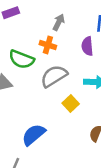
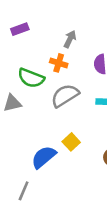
yellow square: (71, 104) -> (71, 142), moved

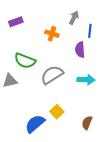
gray arrow: (70, 39) -> (74, 18), moved
orange cross: (59, 63) -> (52, 34), moved

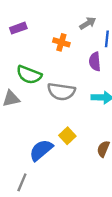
gray arrow: (74, 18) -> (88, 23), turned 32
gray semicircle: (52, 75) -> (61, 91), turned -140

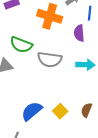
orange cross: (61, 42) -> (50, 16), size x1.6
yellow square: (67, 136) -> (60, 111), moved

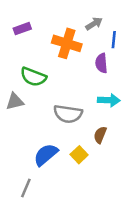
gray semicircle: (50, 59) -> (68, 114), moved
brown semicircle: (87, 110) -> (100, 135), moved

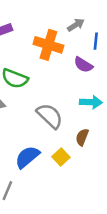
purple semicircle: (101, 63) -> (83, 65), turned -54
gray semicircle: (68, 114) -> (50, 116), turned -144

